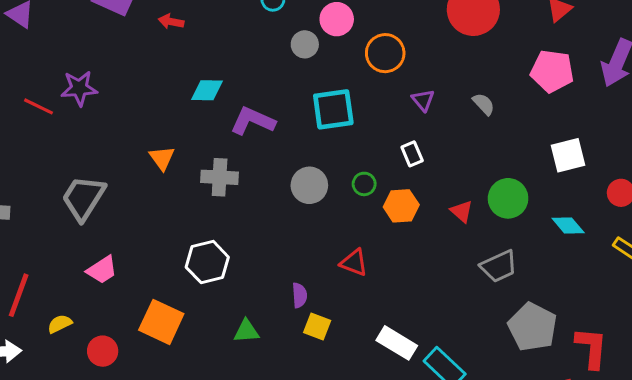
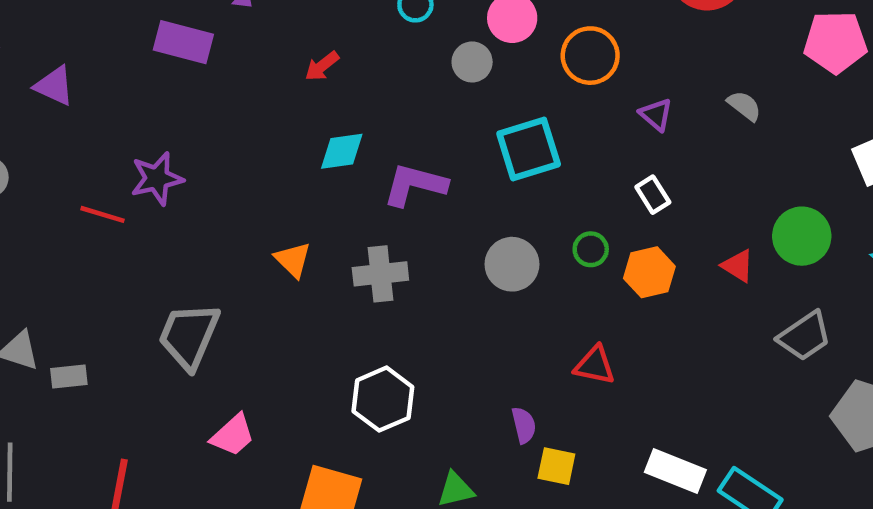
red arrow: (171, 22) -> (322, 66), moved, turned -40

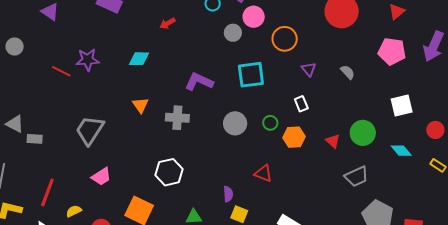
cyan diamond: (342, 151) -> (139, 59), moved

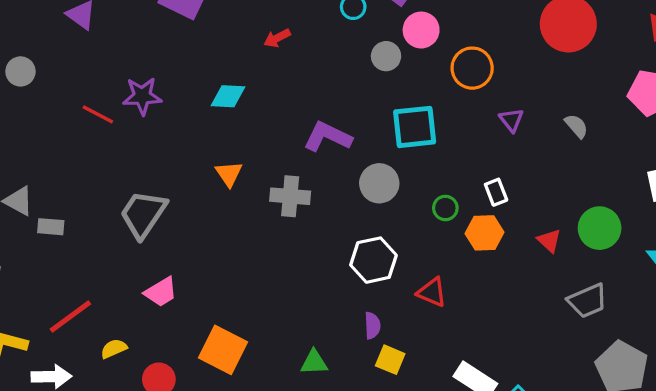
white rectangle: (301, 104) -> (496, 192), moved
gray circle: (235, 123) -> (379, 183), moved
white hexagon: (169, 172) -> (373, 260), moved
red line: (47, 192) -> (70, 317), turned 32

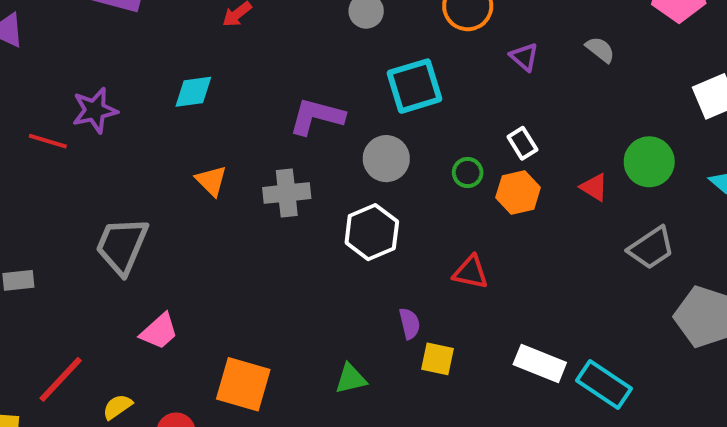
white hexagon: (373, 260) -> (372, 232), moved

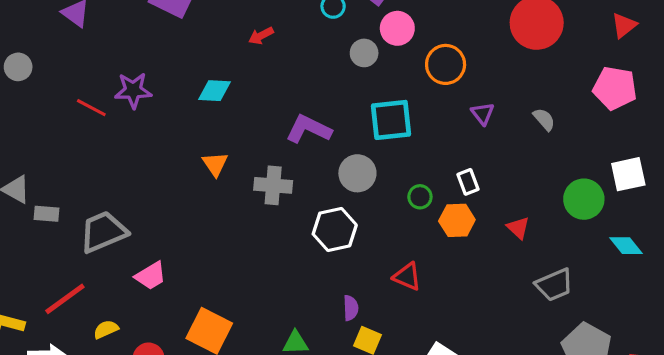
green circle: (649, 162) -> (584, 199), moved
gray trapezoid: (122, 246) -> (103, 232), moved, turned 33

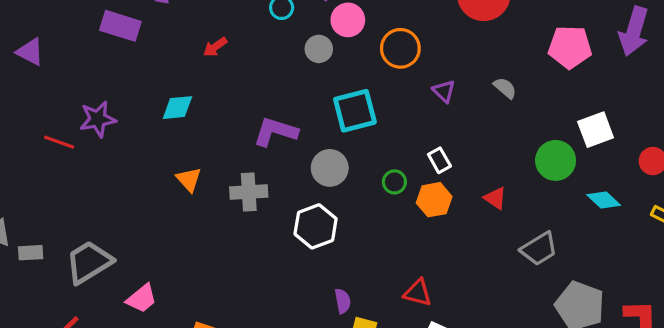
red triangle: (407, 277) -> (418, 293), moved

